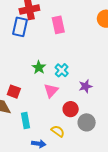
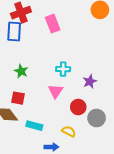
green star: (39, 67) -> (21, 71), moved
cyan cross: (62, 70) -> (63, 69), turned -32
cyan rectangle: (25, 121) -> (34, 126), turned -56

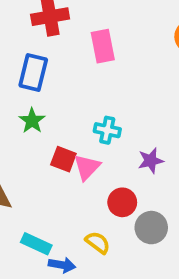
blue rectangle: (14, 32) -> (33, 73), moved
red square: (18, 98) -> (63, 159), moved
cyan rectangle: (34, 126) -> (36, 244), moved

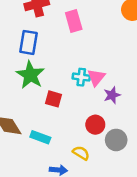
green star: (32, 121) -> (30, 75), size x1.6
pink triangle: (87, 167) -> (96, 77), moved
cyan rectangle: (36, 244) -> (40, 137), moved

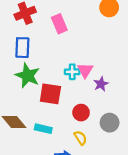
red square: (54, 99) -> (50, 94), size x1.5
red circle: (95, 125) -> (81, 113), moved
yellow semicircle: (81, 153) -> (80, 138), turned 32

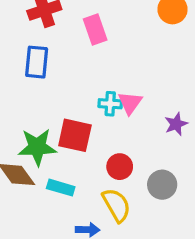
green star: (28, 76) -> (37, 147), moved, turned -30
purple star: (101, 84) -> (176, 124), moved
yellow semicircle: (80, 138) -> (116, 205), size x1.5

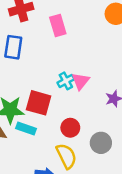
cyan cross: (110, 104) -> (66, 81), turned -35
cyan rectangle: (61, 188) -> (26, 129), moved

